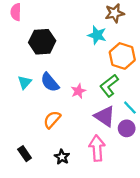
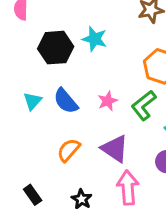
cyan star: (97, 35) -> (95, 39), moved
pink star: (78, 91) -> (108, 101), moved
purple triangle: (105, 116) -> (115, 149), moved

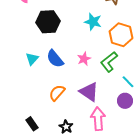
cyan star: (95, 39) -> (93, 22), moved

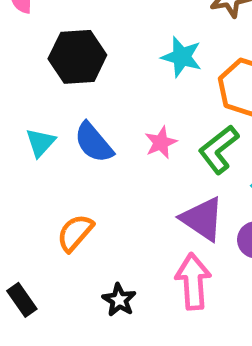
purple triangle: (89, 92) -> (202, 219), moved
orange semicircle: (57, 93) -> (75, 233), moved
black rectangle: (32, 124) -> (22, 300), moved

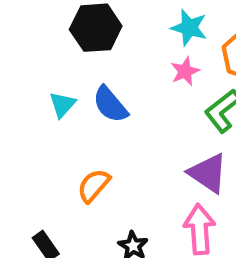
pink star: (161, 143) -> (185, 71), moved

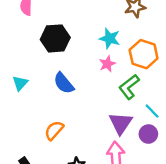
cyan triangle: (62, 105) -> (20, 83), moved
purple triangle: (208, 173) -> (121, 123), turned 30

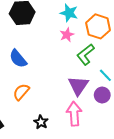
blue semicircle: (64, 83) -> (18, 59), moved

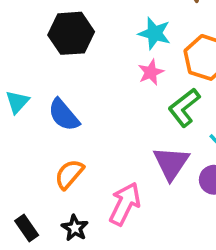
pink arrow: (74, 114) -> (125, 204), moved, turned 30
black star: (41, 122) -> (75, 228), moved

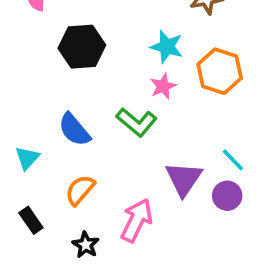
cyan triangle: (17, 102) -> (27, 158), moved
green L-shape: (184, 107) -> (137, 122), moved, turned -102
black rectangle: (27, 228) -> (31, 220), moved

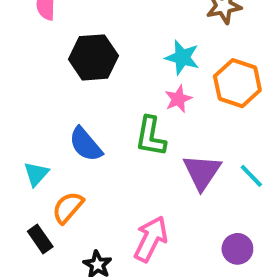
green L-shape: (137, 122) -> (151, 136), turned 60
purple triangle: (184, 179) -> (202, 172), moved
orange semicircle: (80, 190) -> (68, 207), moved
purple circle: (227, 196) -> (237, 249), moved

